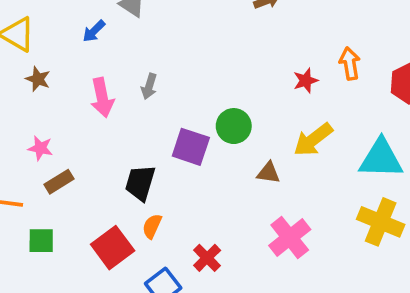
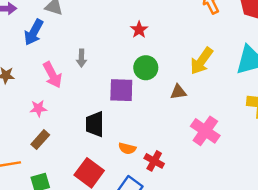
blue arrow: (94, 31) -> (34, 32), size x1.5
red star: (306, 81) -> (139, 30), moved
pink star: (40, 148) -> (38, 108), moved
orange semicircle: (152, 226) -> (127, 148), moved, turned -84

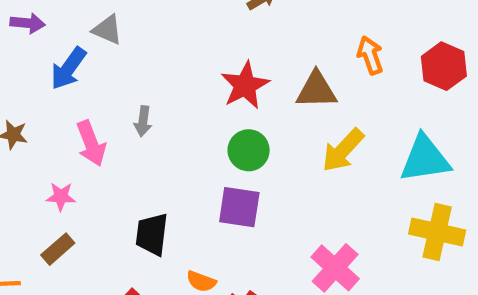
red star: (139, 30) -> (245, 85), size x1.6
purple square: (121, 90) -> (239, 207), moved
brown triangle: (178, 92) -> (316, 90), moved, size x1.5

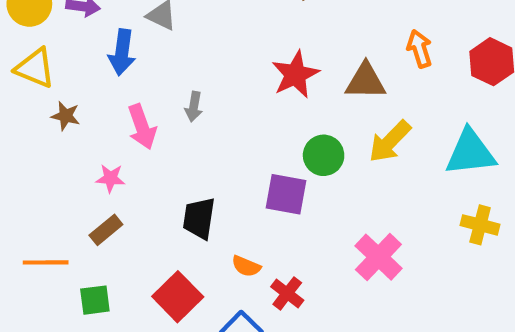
blue arrow: (68, 68) -> (122, 52), turned -30
green circle: (249, 150) -> (324, 155), moved
yellow cross: (437, 232) -> (480, 225), size x0.7

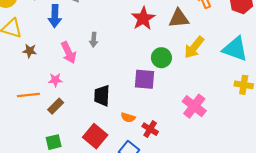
cyan triangle: (470, 152) -> (235, 49), turned 32
orange line: (46, 262) -> (28, 95), moved

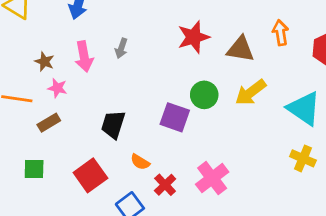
brown star: (30, 51) -> (44, 62), moved
pink cross: (194, 106) -> (212, 178), moved

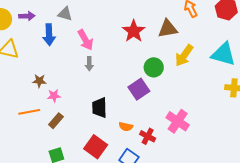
gray arrow: (121, 48) -> (89, 64), moved
pink arrow: (84, 57) -> (85, 40), moved
purple square: (175, 117) -> (139, 89), turned -35

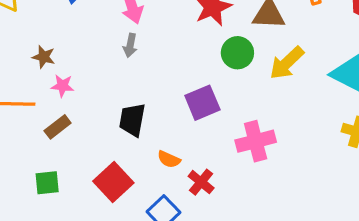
green circle: (154, 67) -> (237, 53), moved
pink cross: (178, 121) -> (256, 141), moved, turned 30

